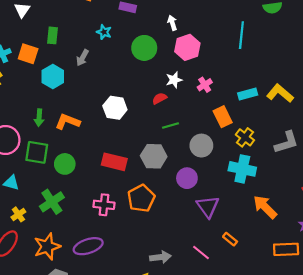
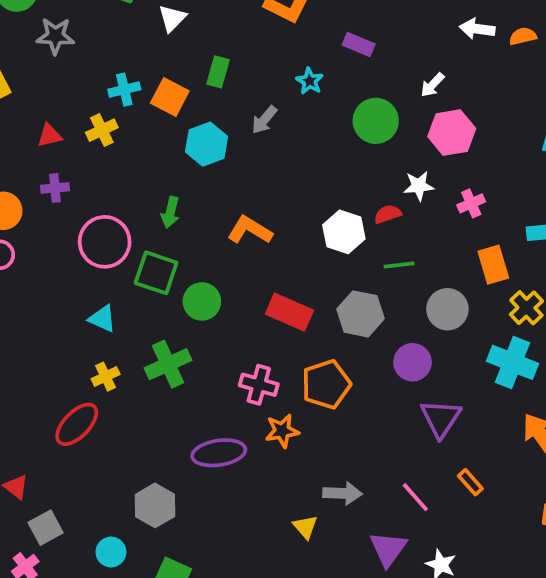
white arrow: (172, 23) -> (432, 85), turned -128
white hexagon: (115, 108) -> (344, 232), moved
orange L-shape: (68, 122) -> (250, 230), moved
orange star: (47, 247) -> (282, 431), moved, size x0.7

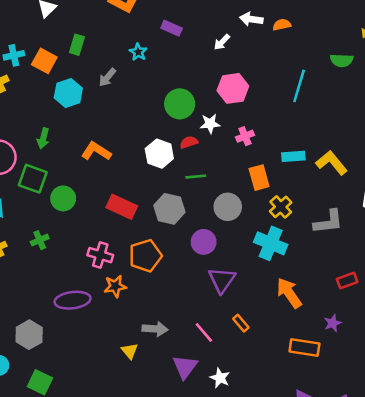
white arrow: (432, 85) -> (222, 42), moved
green circle: (376, 121) -> (180, 104), moved
green cross: (168, 364) -> (40, 240), size x0.6

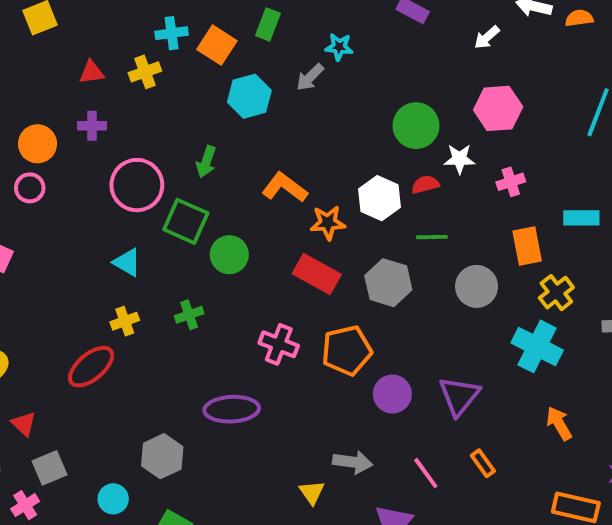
cyan star: (138, 52) -> (339, 47), moved, turned -30
purple circle: (204, 242) -> (392, 394), moved
orange star: (115, 286) -> (328, 223), moved
orange arrow: (289, 293) -> (559, 423), size x0.7

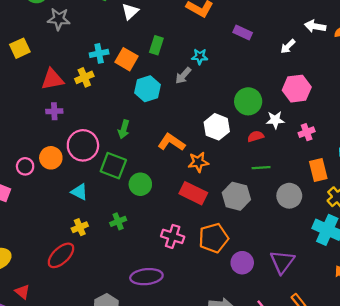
red triangle: (92, 72) -> (52, 79), size x1.5
orange circle: (37, 144) -> (51, 158), moved
pink circle: (30, 188) -> (25, 166), moved
white hexagon: (380, 198) -> (217, 127), moved

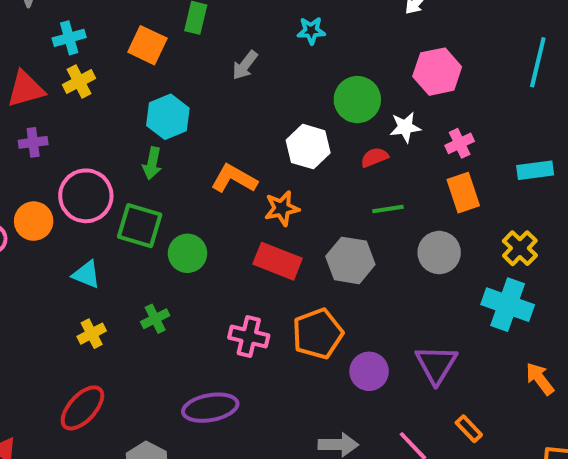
cyan cross: (99, 53) -> (69, 38), moved
cyan star: (200, 57) -> (311, 31), moved
cyan hexagon: (148, 89) -> (168, 117), moved
orange rectangle: (318, 170) -> (463, 193), moved
red ellipse: (61, 255) -> (82, 408), moved

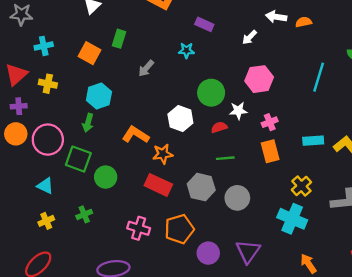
yellow cross: (79, 82) -> (48, 84), moved, turned 36
red triangle: (26, 89) -> (16, 74), turned -30
orange circle: (34, 221) -> (16, 134), moved
gray circle: (439, 253) -> (237, 198), moved

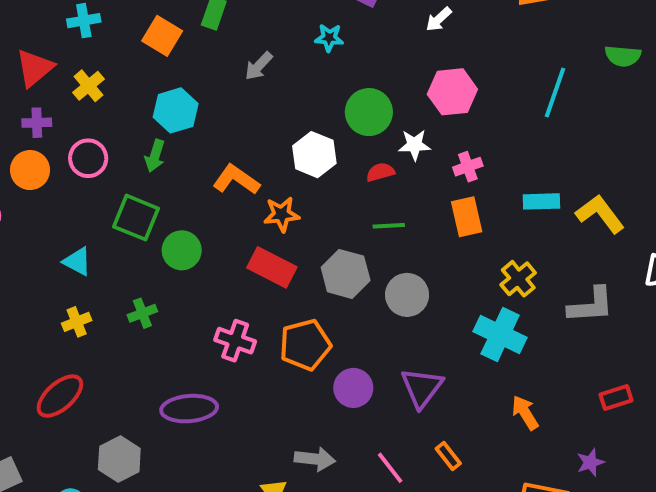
yellow cross: (48, 84) -> (88, 86), turned 36
pink circle: (48, 140) -> (88, 158), moved, size x0.7

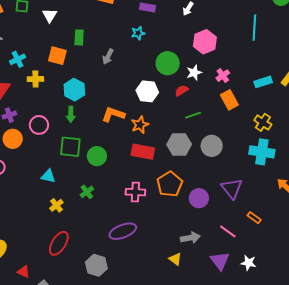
yellow cross: (88, 86) -> (35, 79), moved, turned -35

